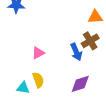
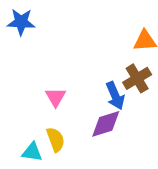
pink triangle: (38, 53) -> (56, 97), turned -32
purple diamond: (80, 84) -> (106, 124), moved

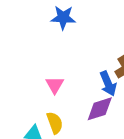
blue star: (21, 22) -> (63, 18), moved

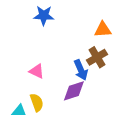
pink triangle: (55, 85) -> (37, 71), turned -35

